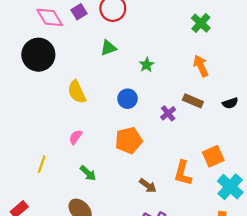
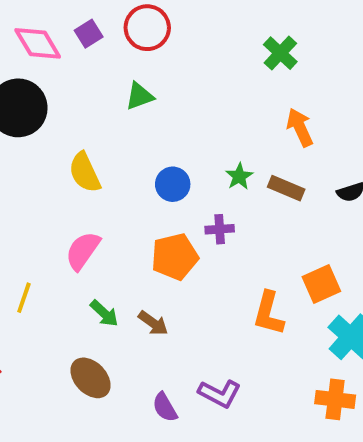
green cross: (201, 23) -> (280, 53), moved
green star: (147, 65) -> (239, 176), moved
purple cross: (168, 113) -> (220, 229), moved, turned 35
pink semicircle: (76, 137) -> (83, 251), size x1.5
brown arrow: (148, 186) -> (153, 323), moved

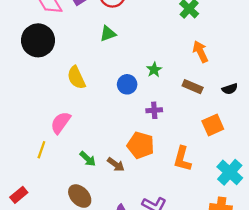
green star: (239, 176) -> (154, 70), moved
pink semicircle: (83, 251) -> (61, 123), moved
orange pentagon: (175, 257) -> (141, 145), moved, turned 30
orange square: (321, 284) -> (213, 125), moved

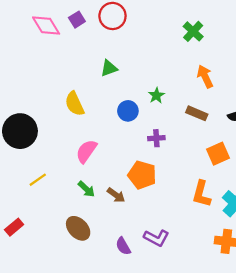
green triangle: (108, 34) -> (109, 68), moved
black circle: (38, 40) -> (20, 131), moved
pink semicircle: (61, 123) -> (86, 151), moved
yellow line: (41, 150) -> (38, 180), turned 36
orange L-shape: (182, 159) -> (201, 194), moved

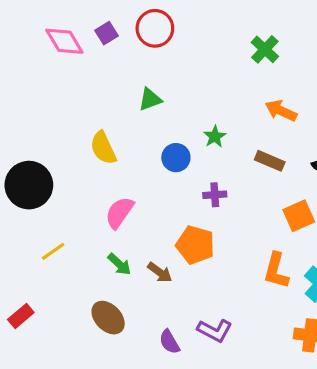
orange arrow: (205, 76) -> (281, 111), turned -40

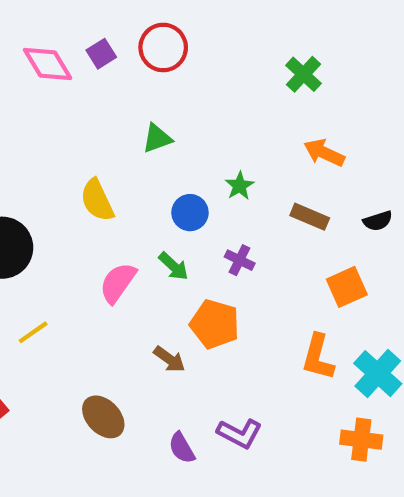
purple cross: (215, 195) -> (240, 260), turned 30
green arrow: (119, 264) -> (173, 266), moved

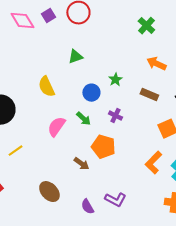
orange L-shape: (318, 357) -> (153, 163), turned 30

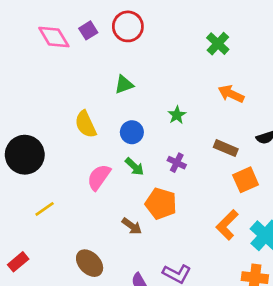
blue circle: (91, 93) -> (132, 132), moved
brown rectangle: (149, 95) -> (226, 148), moved

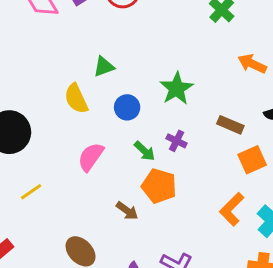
green triangle: (124, 85) -> (104, 67), moved
orange arrow: (231, 94) -> (252, 64), moved
green star: (177, 115) -> (177, 88), size x1.6
green arrow: (135, 167) -> (145, 151), moved

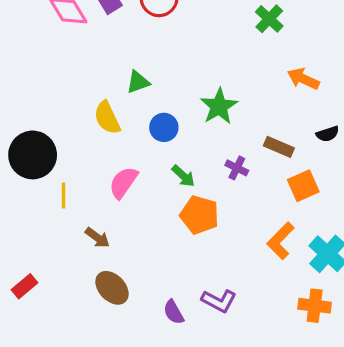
purple cross: (177, 141) -> (237, 168), moved
yellow line: (31, 192) -> (63, 195), moved, turned -55
brown arrow: (127, 211) -> (97, 238), moved

